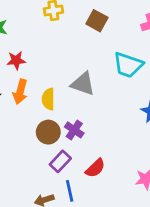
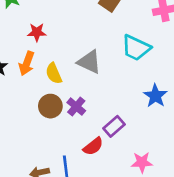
red star: (16, 60) -> (37, 32), moved
yellow semicircle: (48, 99) -> (54, 73), turned -30
purple rectangle: (60, 161) -> (114, 126), moved

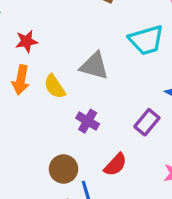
cyan trapezoid: (136, 48) -> (146, 40), turned -32
brown circle: (50, 106) -> (63, 169), moved
purple rectangle: (114, 126) -> (147, 122), moved

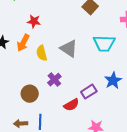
red semicircle: (115, 165) -> (71, 105), moved
brown circle: (63, 169) -> (30, 94), moved

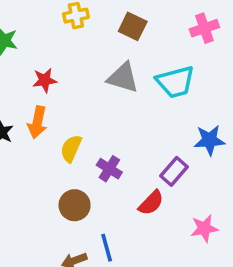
gray triangle: (69, 49) -> (123, 78), moved
yellow semicircle: (42, 53) -> (71, 148), moved, turned 56
blue star: (113, 81) -> (209, 140), turned -30

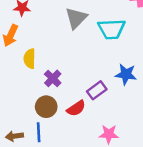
gray triangle: (123, 78) -> (76, 18), turned 45
yellow semicircle: (71, 148) -> (30, 59), turned -36
brown circle: (75, 205) -> (46, 107), moved

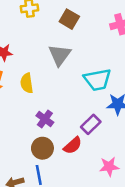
cyan trapezoid: (112, 29) -> (97, 80), moved
yellow semicircle: (30, 59) -> (27, 83), moved

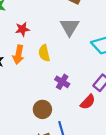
brown circle: (42, 148) -> (42, 109), moved

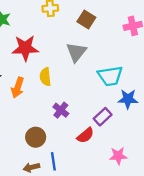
red star: (22, 29) -> (25, 48), size x1.6
orange arrow: (18, 55) -> (18, 88), moved

